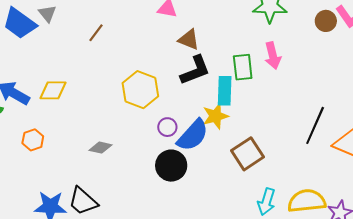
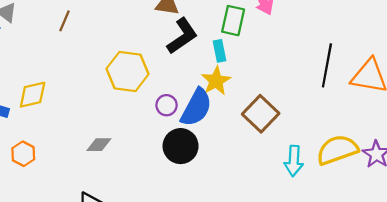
green rectangle: (243, 67) -> (233, 21), turned 32
cyan rectangle: (225, 91) -> (220, 51), size x0.7

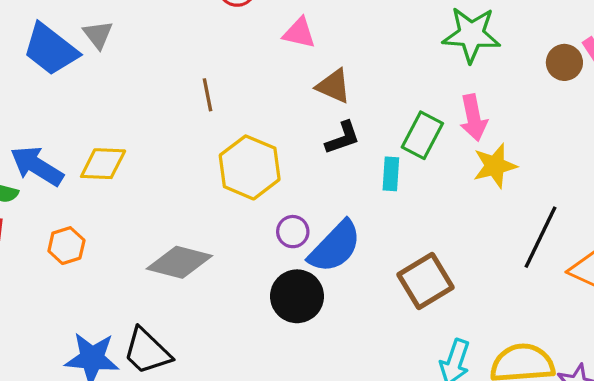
brown line: (64, 21) -> (207, 95), moved, turned -50
black L-shape: (182, 36) -> (343, 138), size x0.7
yellow star: (216, 81) -> (495, 166), moved
gray diamond: (99, 145) -> (179, 262), size x1.6

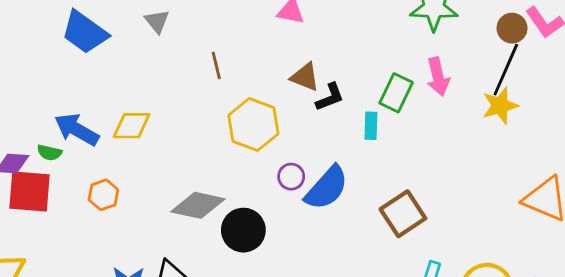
gray triangle: (98, 35) -> (157, 21), moved
brown triangle: (334, 86) -> (305, 77), moved
yellow star: (495, 166) -> (500, 106), moved
black line: (541, 237) -> (506, 70), moved
black circle: (297, 296) -> (243, 230), moved

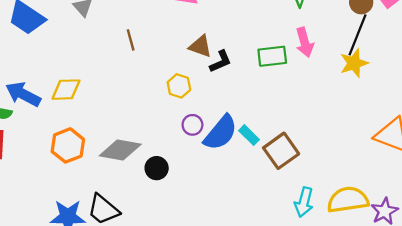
green rectangle: (396, 93) -> (272, 56), turned 60
yellow hexagon: (253, 124) -> (179, 86), moved, size x0.6
cyan rectangle: (371, 126) -> (249, 135), moved, turned -45
orange hexagon: (103, 195) -> (68, 145), moved, size x1.4
black circle: (243, 230) -> (157, 168), size x0.7

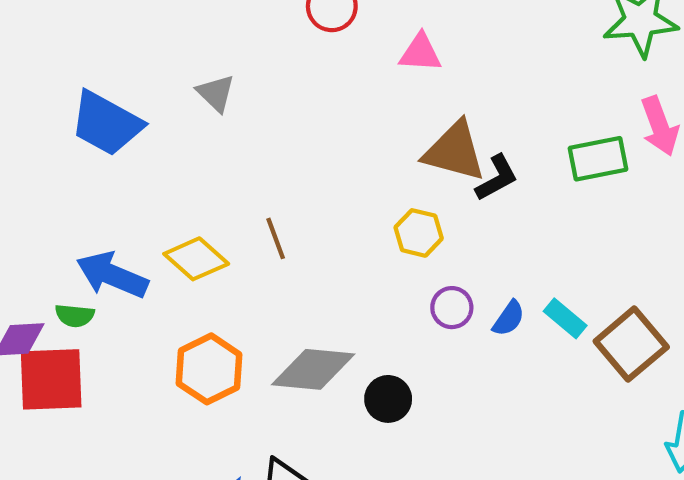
brown line: (131, 40) -> (276, 238), moved
brown triangle: (200, 46) -> (455, 151), size x1.4
yellow diamond: (66, 90) -> (196, 259), turned 48
blue semicircle: (221, 133) -> (509, 318), size x0.5

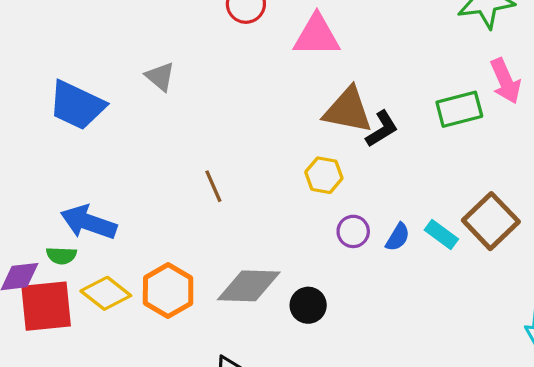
pink triangle: (420, 53) -> (317, 36), size x1.4
yellow diamond: (196, 259) -> (106, 293), moved
brown square: (631, 344) -> (491, 221), moved

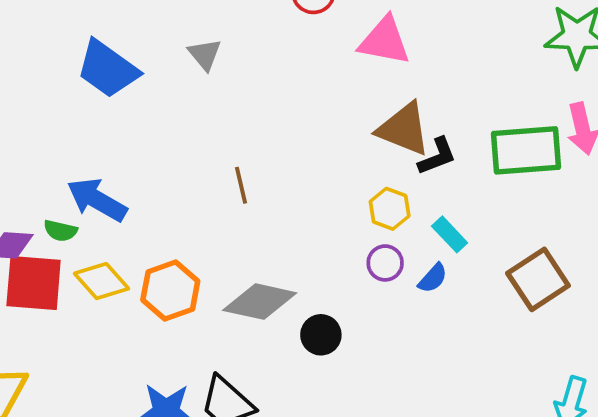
green rectangle: (459, 109) -> (526, 150), size x1.4
yellow hexagon: (324, 175) -> (390, 209), moved
cyan rectangle: (441, 234) -> (450, 234), moved

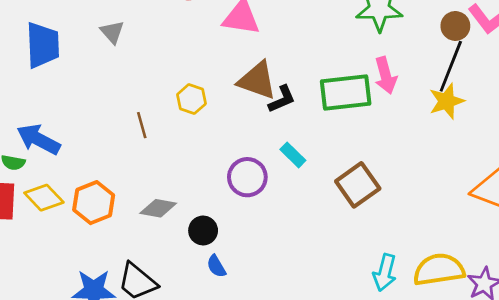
blue trapezoid: (108, 69) -> (43, 45), turned -126
yellow hexagon: (390, 209) -> (192, 99), moved
purple circle: (385, 263) -> (247, 177), size x1.5
blue semicircle: (433, 278) -> (216, 266), moved, turned 110
gray diamond: (260, 302) -> (158, 208), size x0.7

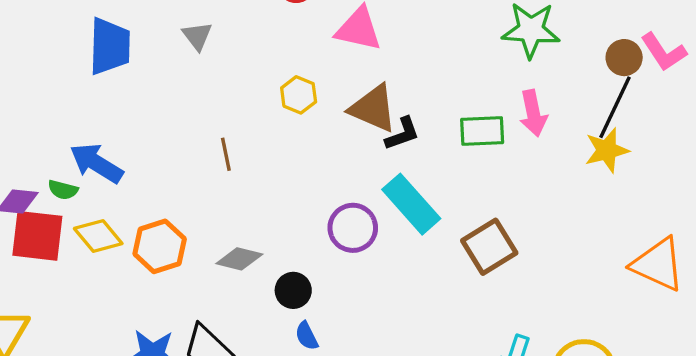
green rectangle: (346, 93) -> (482, 131), size x0.7
yellow hexagon: (192, 99) -> (299, 95), moved
cyan rectangle: (293, 155) -> (411, 204), size x1.8

